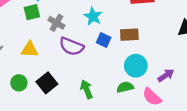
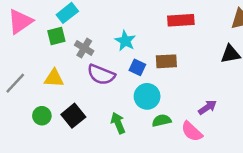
cyan circle: (136, 66) -> (147, 96), moved

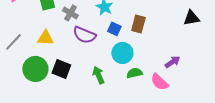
brown rectangle: (166, 61) -> (138, 24), turned -72
green circle: (42, 116) -> (35, 69), size x1.6
black square: (73, 116) -> (61, 69), turned -30

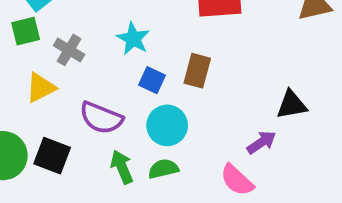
black triangle: (191, 18) -> (292, 105), moved
purple semicircle: (84, 35) -> (101, 118), moved
yellow triangle: (45, 38) -> (41, 88), moved, turned -30
green semicircle: (134, 73) -> (163, 169), moved

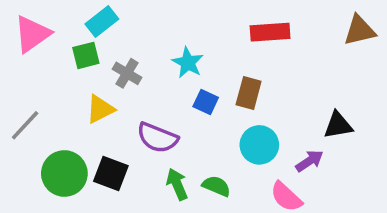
cyan circle: (167, 125) -> (259, 145), moved
green semicircle: (163, 169) -> (216, 186), turned 36

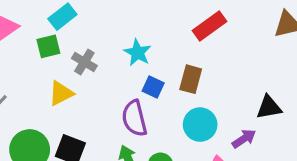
red rectangle: (270, 32) -> (209, 26), turned -32
purple semicircle: (157, 138) -> (134, 118), moved, turned 54

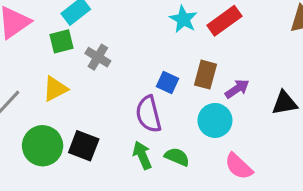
cyan star: (138, 53) -> (183, 19), moved
yellow triangle: (61, 93) -> (55, 89), moved
purple arrow: (244, 139) -> (237, 89), moved

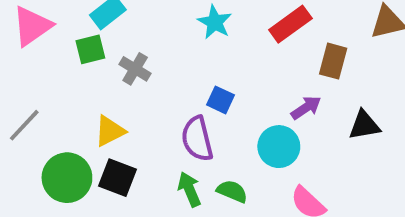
cyan star: (183, 19) -> (215, 22), moved
brown rectangle: (205, 75) -> (333, 61), moved
yellow triangle: (55, 89) -> (110, 131), moved

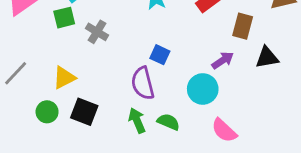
black triangle: (364, 125) -> (267, 58), moved
yellow triangle: (110, 131) -> (64, 78), moved
green circle: (67, 178) -> (47, 112), size x0.6

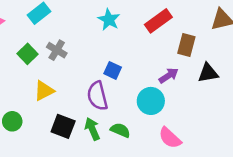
green square: (64, 18) -> (27, 54), moved, turned -30
yellow triangle: (64, 78) -> (44, 91), moved
black square: (84, 112) -> (63, 126), moved

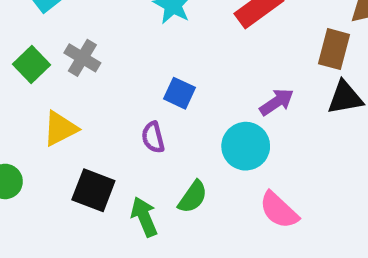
brown rectangle: (186, 45) -> (334, 49), moved
purple semicircle: (97, 96) -> (153, 137), size x0.6
green arrow: (92, 129) -> (144, 217), moved
green semicircle: (120, 130) -> (193, 197), turned 102

